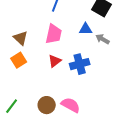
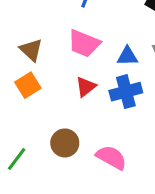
blue triangle: (86, 29) -> (127, 56), moved
pink trapezoid: (54, 34) -> (84, 43), turned 100
brown circle: (47, 105) -> (65, 143), moved

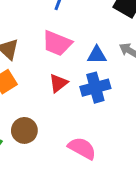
brown circle: (65, 143) -> (24, 130), moved

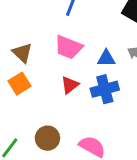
brown circle: (24, 130) -> (47, 138), moved

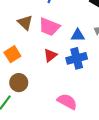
brown triangle: (22, 53) -> (25, 23), moved
brown circle: (47, 138) -> (19, 83), moved

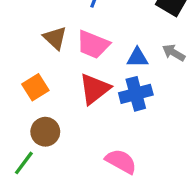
red triangle: (50, 55) -> (95, 89), size x1.5

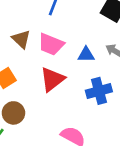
blue cross: (136, 94) -> (99, 91), moved

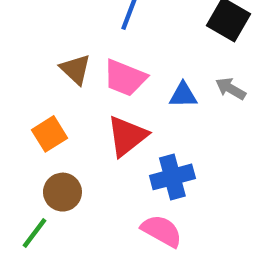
blue cross: (99, 91) -> (172, 177), moved

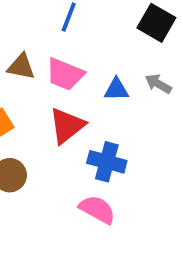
brown triangle: (75, 69) -> (21, 67), turned -32
blue cross: (172, 177) -> (107, 162), turned 30

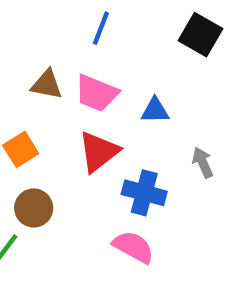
gray arrow: (158, 84) -> (203, 162), moved, turned 36

